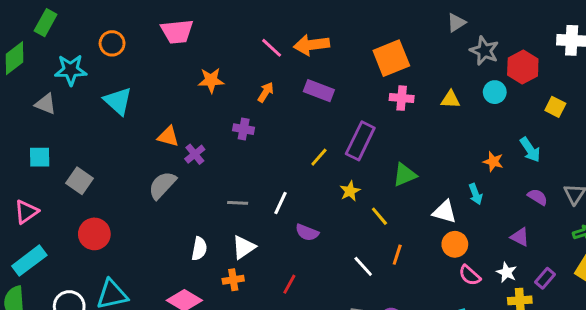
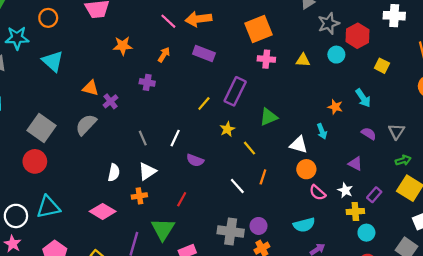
gray star: (484, 51) -> (329, 23), turned 30
gray square: (80, 181) -> (42, 128), moved, size x1.4
gray line: (238, 203) -> (143, 138), turned 64

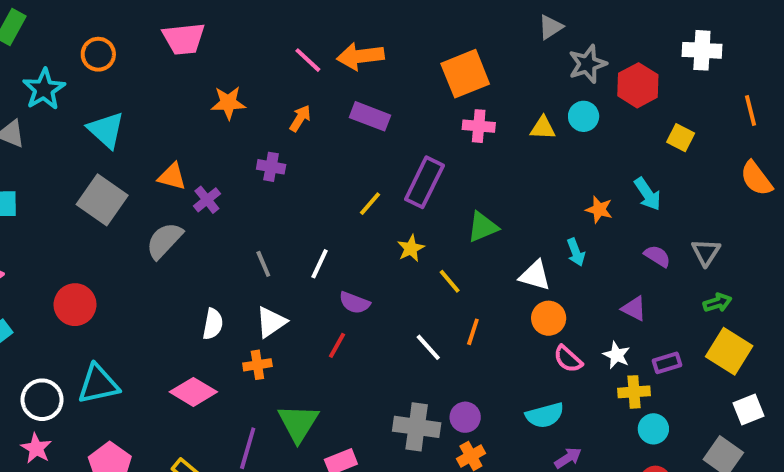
cyan star: (17, 38) -> (44, 89), turned -30
cyan circle: (336, 55) -> (584, 116), moved
gray square: (42, 128) -> (102, 200), moved
purple rectangle: (374, 195) -> (667, 363), turned 32
red line: (182, 199) -> (337, 345), moved

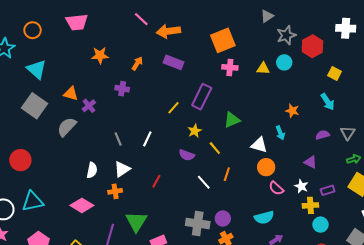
pink line: (308, 60) -> (141, 19), moved
cyan arrow: (648, 194) -> (328, 102), moved
purple semicircle: (657, 256) -> (323, 135), turned -48
purple semicircle: (354, 303) -> (187, 155), moved

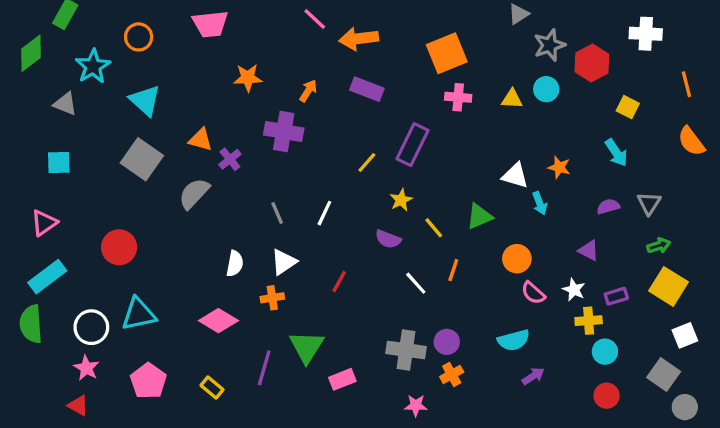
purple cross: (122, 89) -> (284, 132), size x1.6
green triangle: (232, 120) -> (479, 216), moved
white triangle: (259, 145) -> (515, 176), moved

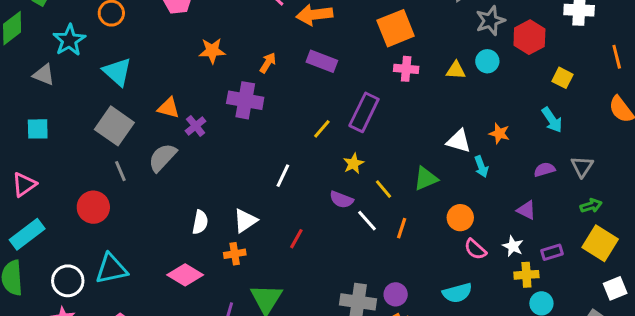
gray line: (277, 213) -> (120, 171), moved
white line: (416, 283) -> (367, 221), moved

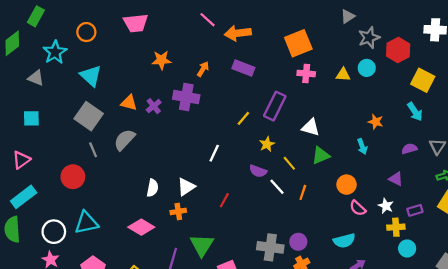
yellow square: (563, 78) -> (423, 80), size x1.5
purple cross: (196, 126) -> (154, 106), moved
white triangle: (459, 141) -> (311, 127), moved

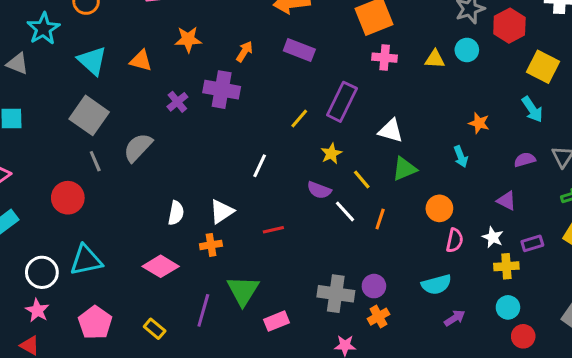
orange triangle: (129, 103) -> (141, 61), moved
red line: (224, 200) -> (273, 230), turned 48
pink semicircle: (358, 208) -> (455, 240), turned -120
cyan circle: (407, 248) -> (508, 307), moved

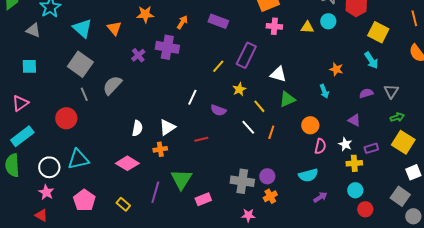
orange triangle: (141, 61) -> (114, 28), turned 35
purple semicircle: (319, 190) -> (218, 110), moved

